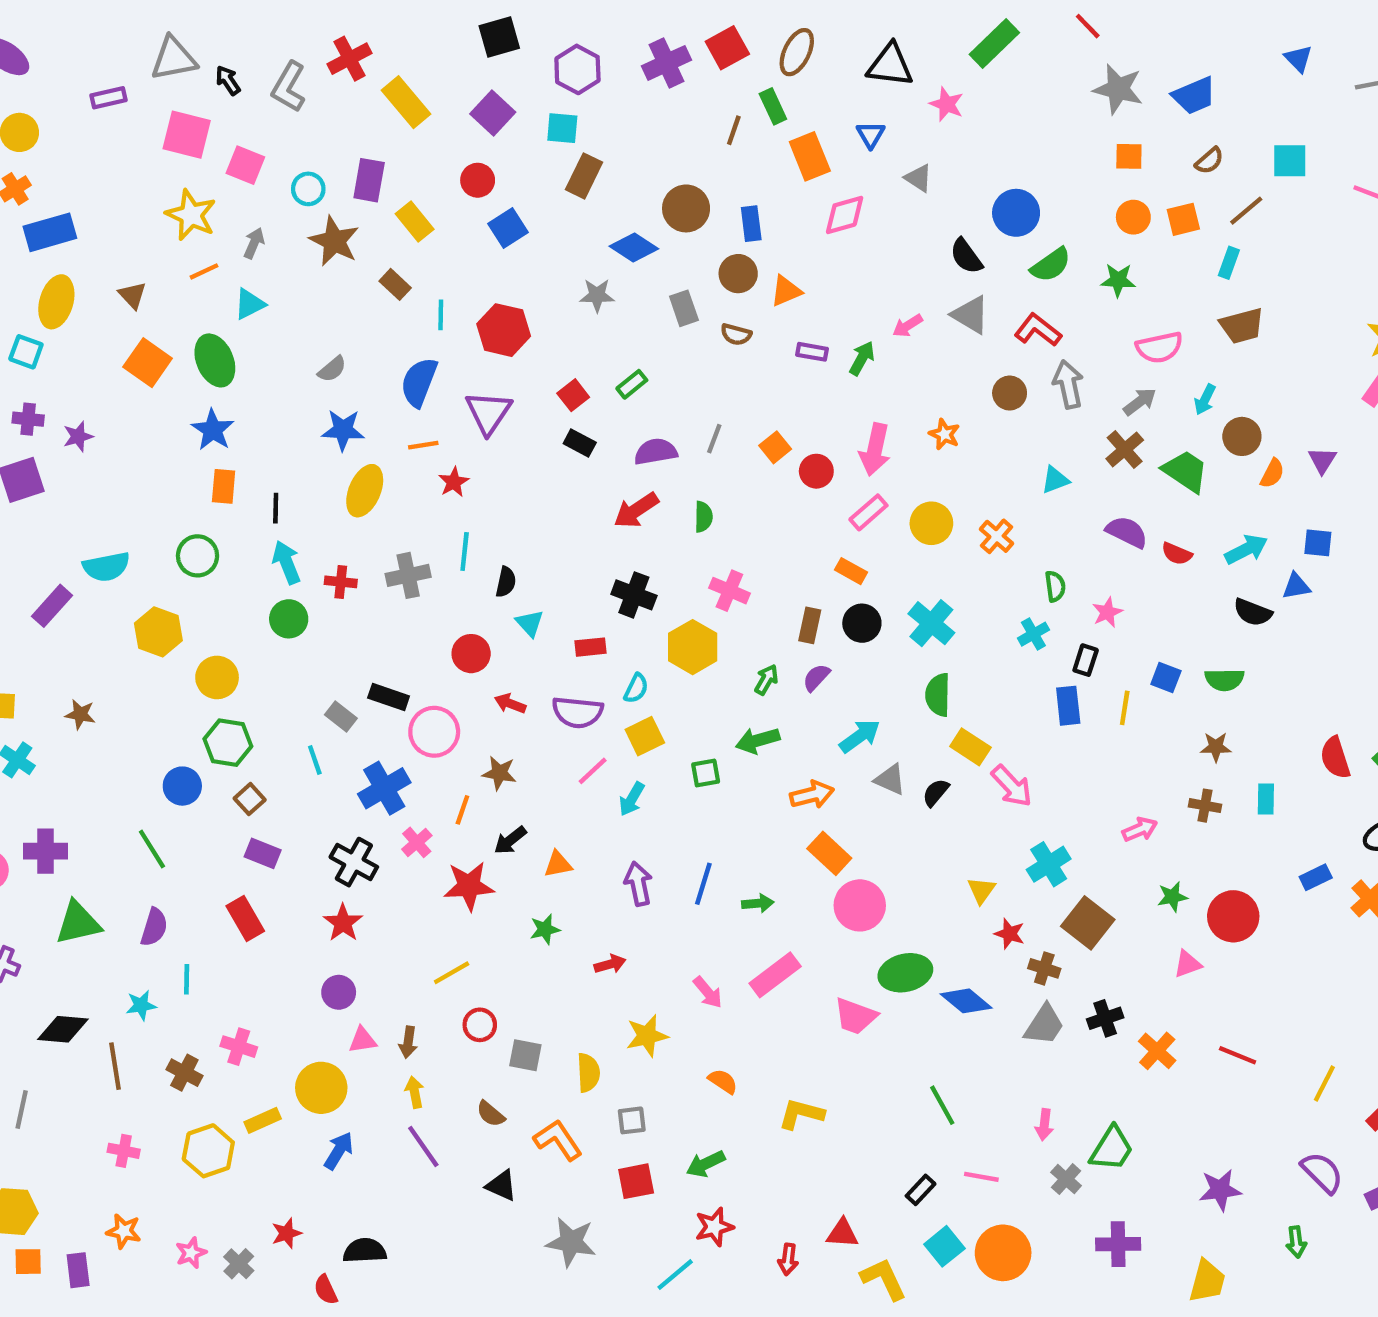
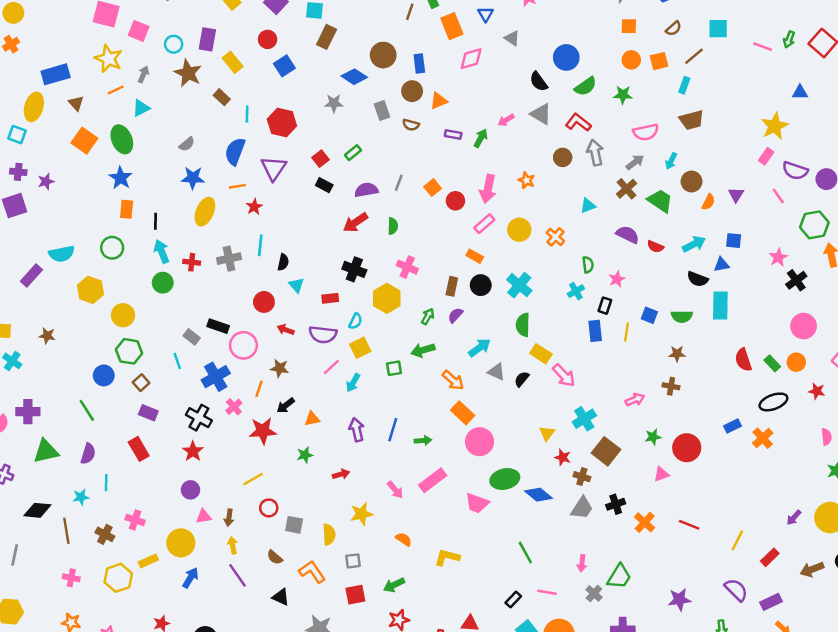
blue rectangle: (50, 232) -> (56, 74), moved
orange arrow: (812, 795) -> (453, 380), turned 55
cyan rectangle: (1266, 799) -> (720, 306), moved, size x1.6

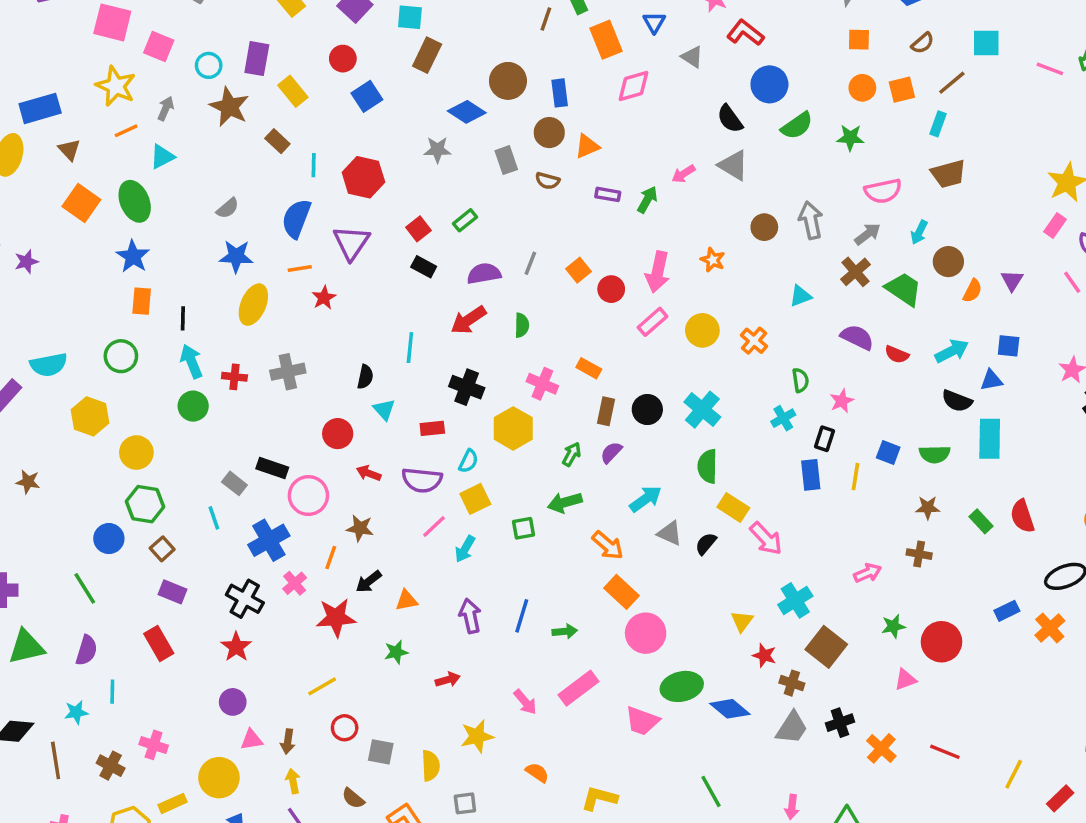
red L-shape: (578, 122) -> (745, 33), moved
cyan line: (260, 245) -> (410, 348), moved
orange rectangle: (475, 256) -> (589, 368), moved
green rectangle: (772, 363) -> (981, 521), moved

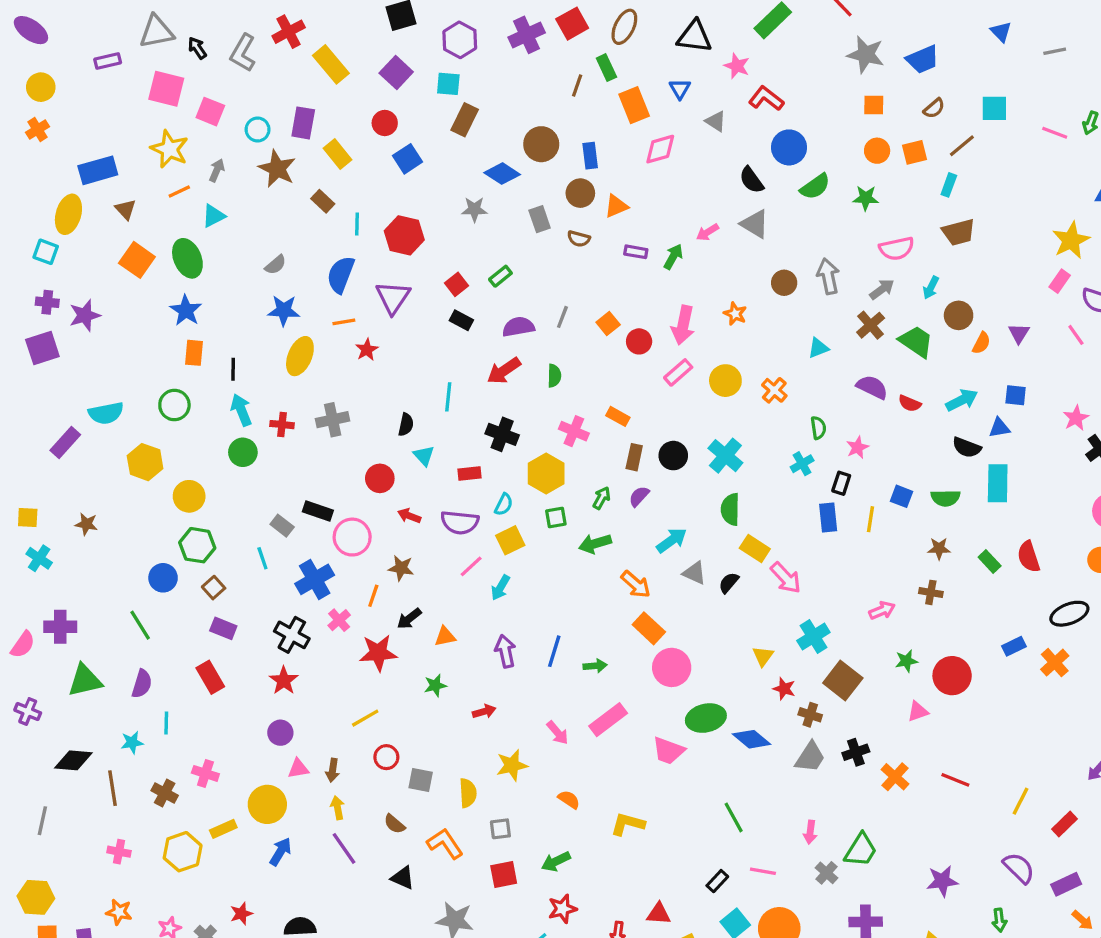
purple star: (26, 262) -> (85, 315), size x1.4
green square: (523, 528) -> (556, 517), moved

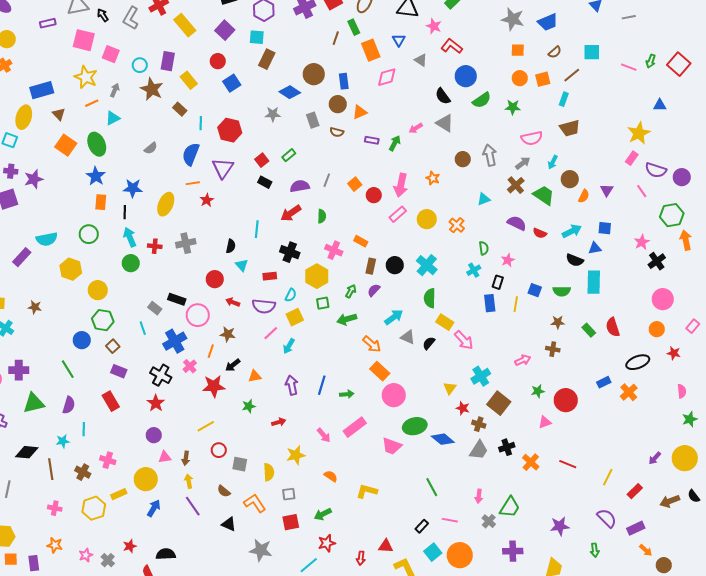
blue star: (284, 310) -> (133, 188), moved

